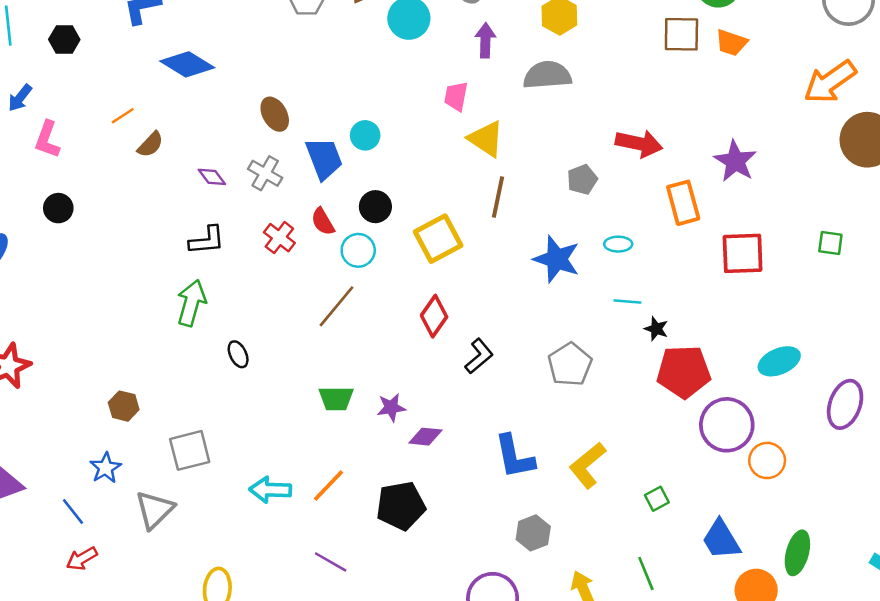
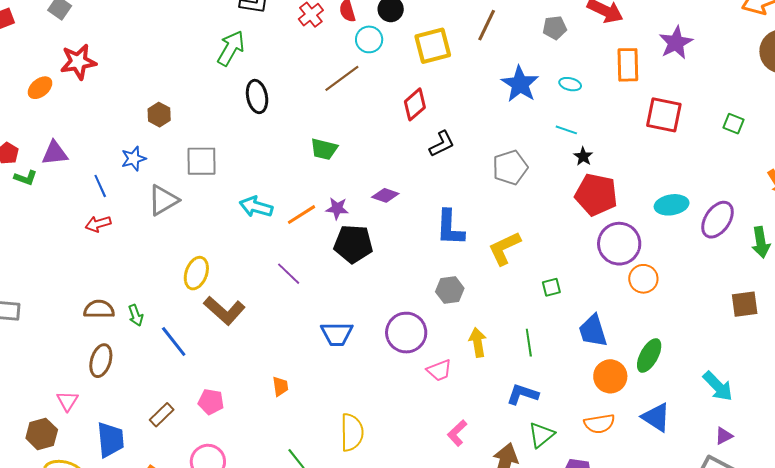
black ellipse: (238, 354) -> (257, 96), size x1.5
purple ellipse: (845, 404) -> (717, 220), moved
purple star: (391, 408) -> (337, 208), moved

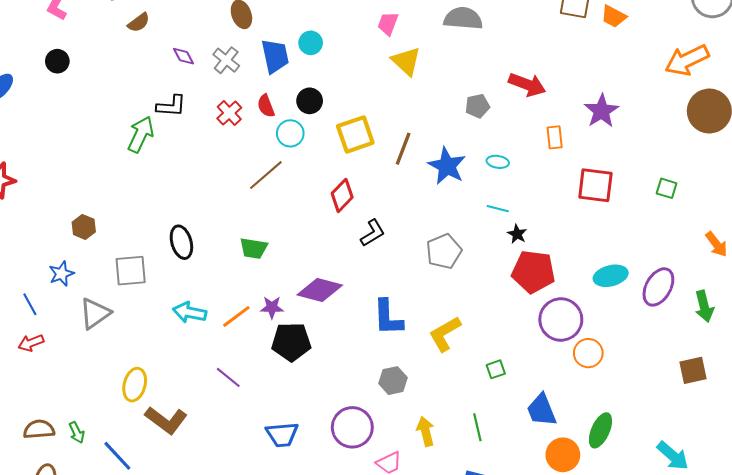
brown line: (487, 25) -> (403, 149), moved
green arrow: (231, 48) -> (141, 134), moved
orange rectangle: (628, 65) -> (555, 137), size x0.7
black ellipse: (257, 96) -> (181, 242), moved
purple diamond: (385, 195) -> (320, 290), size x1.6

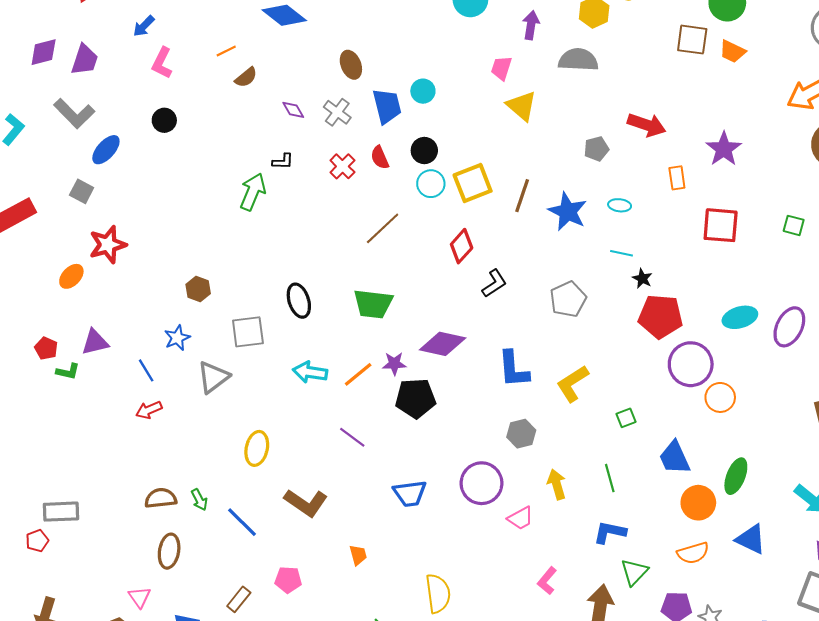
black L-shape: (171, 106) -> (283, 161), size x0.7
cyan circle: (290, 133) -> (431, 184), moved
green trapezoid: (254, 248) -> (373, 304), size x1.4
brown L-shape: (166, 420) -> (306, 503), moved

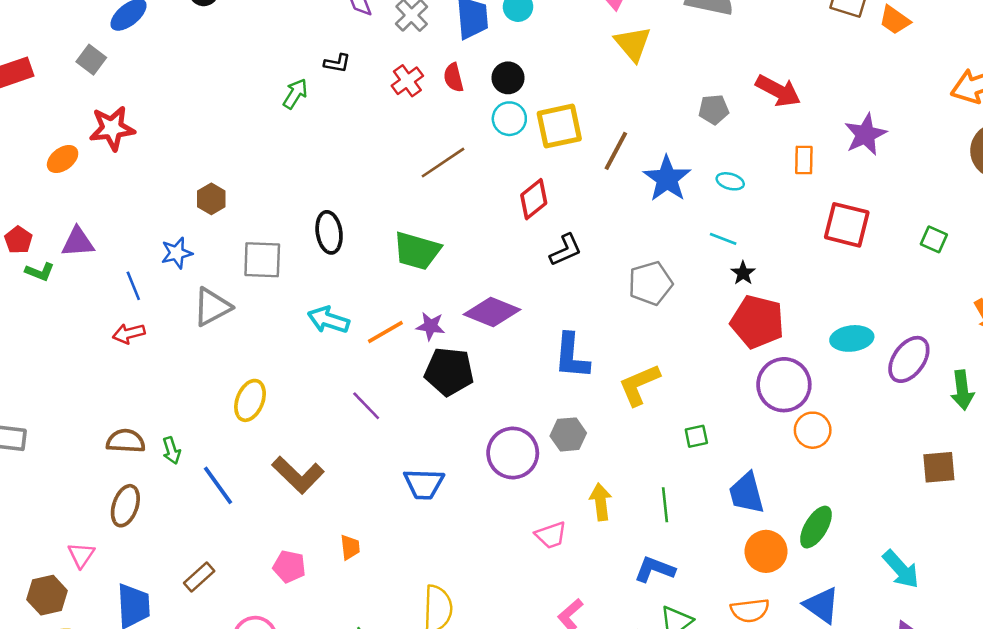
green arrow: (253, 192) -> (295, 94), size x0.7
purple circle: (481, 483) -> (513, 453), moved
pink pentagon: (288, 580) -> (289, 566), moved

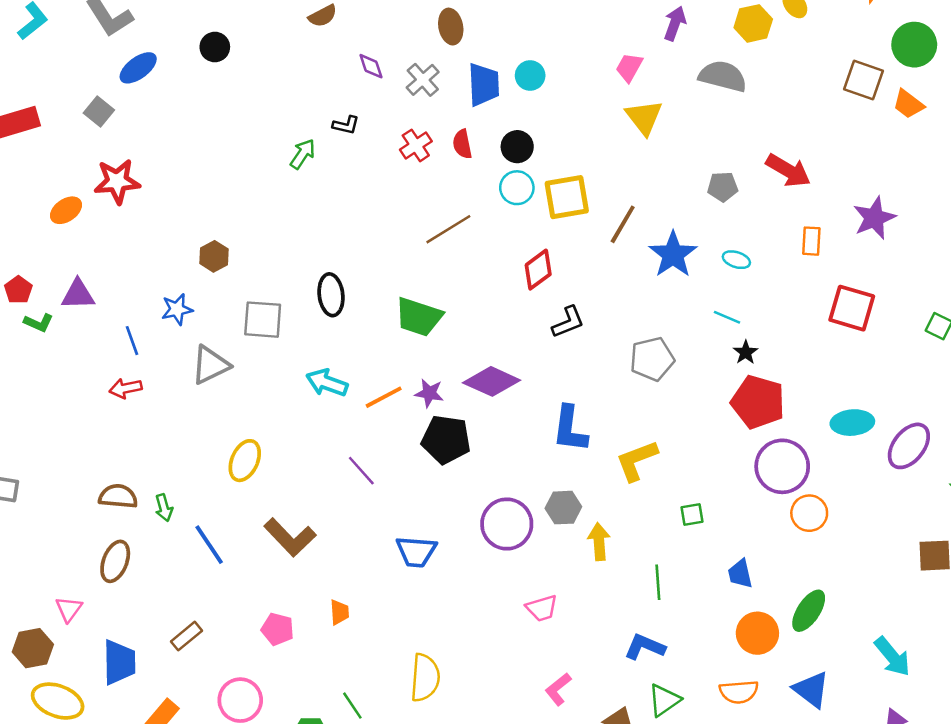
blue trapezoid: (746, 493) -> (740, 574), size x0.7
yellow arrow: (601, 502) -> (599, 542), moved

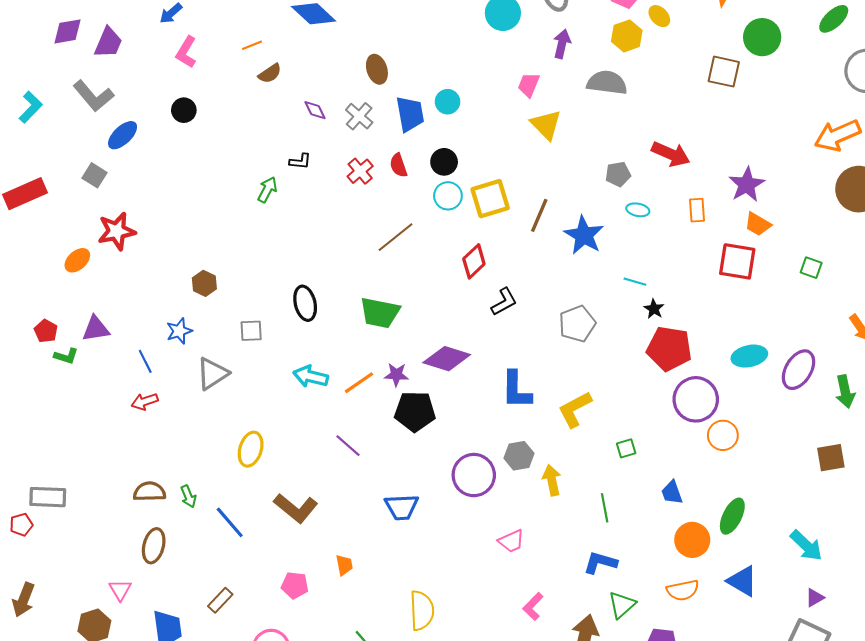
orange trapezoid: (908, 104) -> (758, 224), moved
cyan ellipse: (736, 260) -> (638, 210), moved
gray square: (263, 320) -> (251, 331), size x0.7

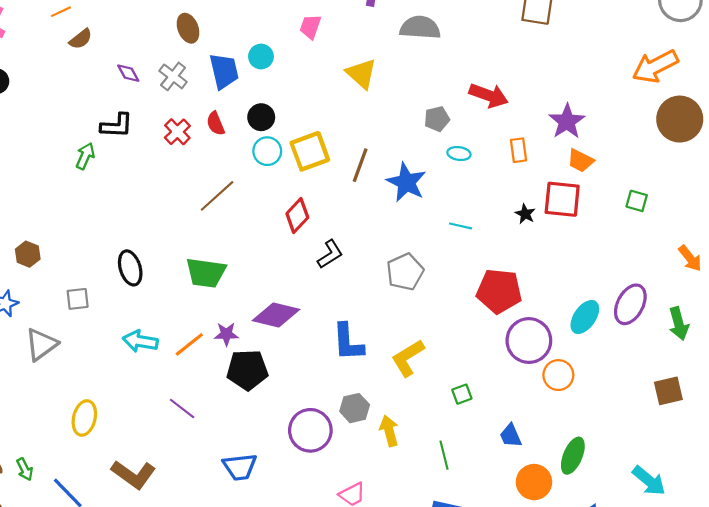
pink trapezoid: (529, 85) -> (310, 27), moved
black L-shape: (300, 161) -> (117, 126), size x1.5
black star: (654, 309) -> (525, 214), moved
cyan ellipse: (749, 356) -> (585, 317), moved, turned -40

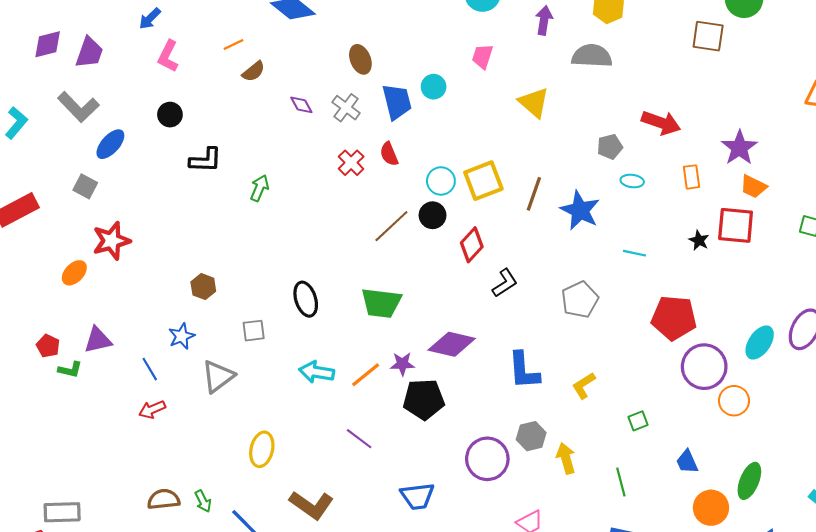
black circle: (261, 117) -> (433, 215), moved
black L-shape: (117, 126) -> (205, 160), moved
yellow L-shape: (408, 358) -> (584, 386), size x0.7

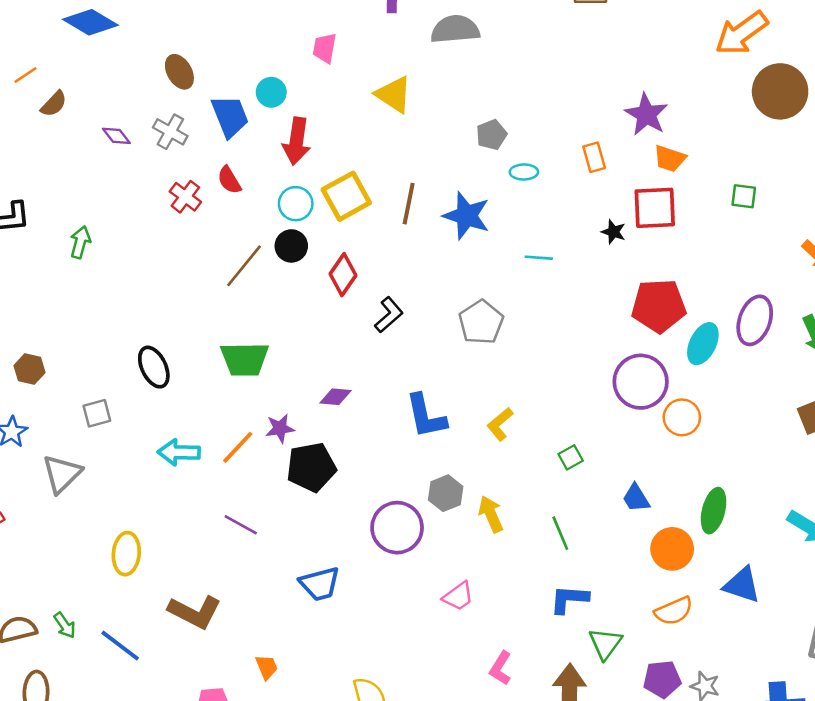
red arrow: (661, 123) -> (297, 141), moved, turned 87
red pentagon: (674, 318) -> (659, 306), moved
purple diamond: (452, 344) -> (335, 397), size x0.6

